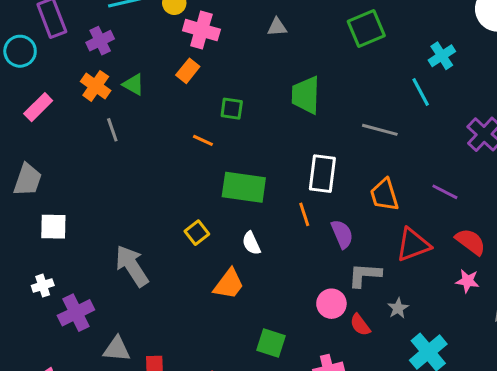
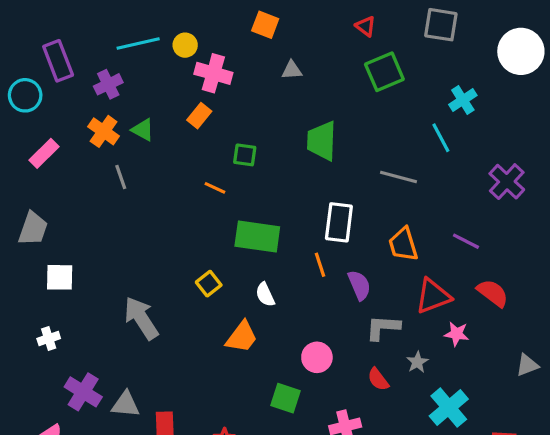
pink star: (468, 281) -> (457, 334), moved
pink circle: (331, 304) -> (317, 357), moved
purple cross: (76, 313) -> (83, 392), moved, turned -32

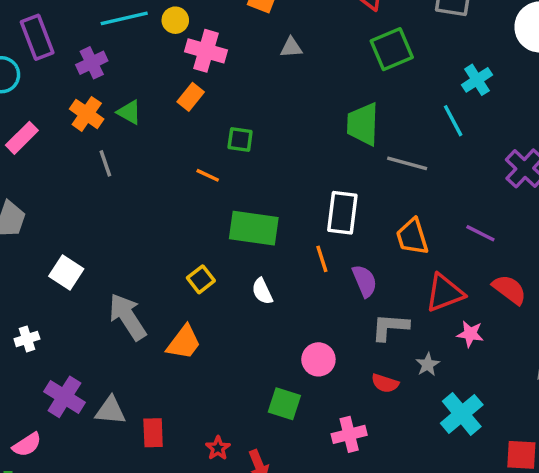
green trapezoid: (322, 141) -> (363, 124), moved
white square: (60, 277) -> (66, 272), moved, turned 32
orange trapezoid: (242, 337) -> (184, 342), moved
red semicircle: (378, 379) -> (385, 383), turned -35

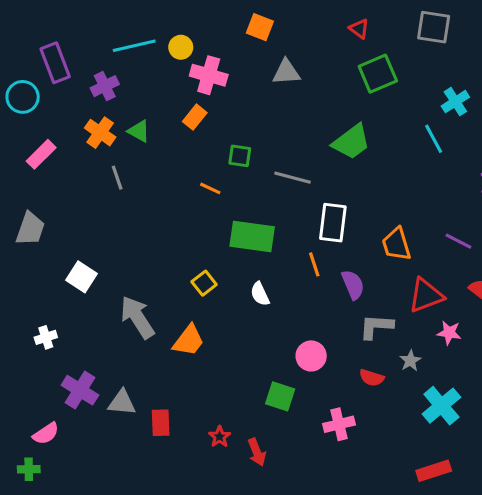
gray triangle: (291, 47) -> (286, 72), size x1.4
green trapezoid: (363, 124) -> (351, 142), turned -129
gray line: (407, 163) -> (292, 178), moved

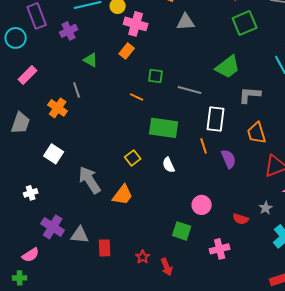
orange cross: (100, 133) -> (58, 108), moved
gray L-shape: (376, 327) -> (250, 95), moved

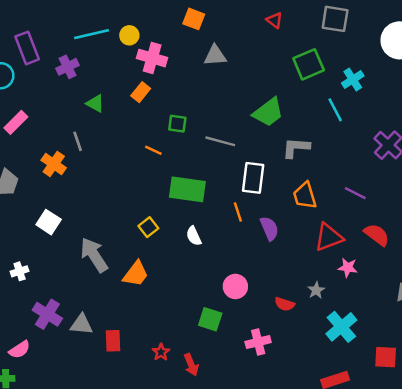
green square: (245, 23) -> (309, 64), moved

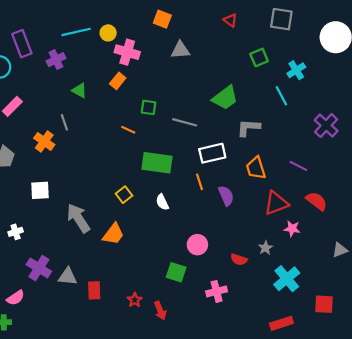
green square: (309, 64) -> (259, 57), size x0.7
white rectangle: (253, 178) -> (212, 153), turned 70
white square: (49, 222) -> (40, 190), turned -36

